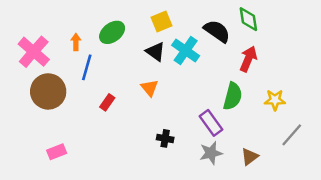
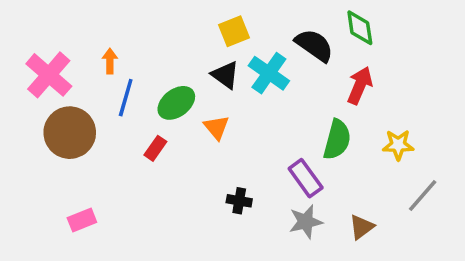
green ellipse: (112, 32) -> (176, 103), moved

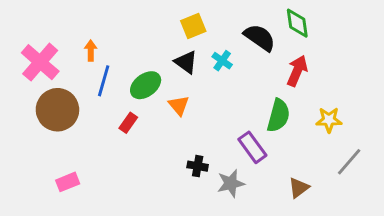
cyan cross: (269, 73) -> (222, 61), size x0.6
gray star: (306, 222) -> (231, 183), moved

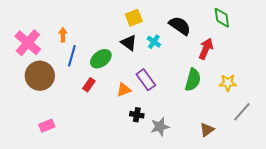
green diamond: (297, 23) -> (222, 18), moved
orange triangle: (179, 105) -> (124, 90), moved, turned 49
purple rectangle: (252, 147) -> (146, 80), moved

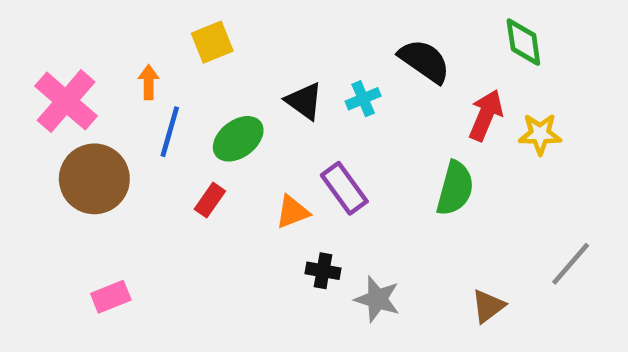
yellow square: (134, 18) -> (212, 42), moved
cyan cross: (154, 42) -> (363, 99), turned 32
yellow star: (228, 83) -> (540, 134), moved
gray star: (160, 127) -> (377, 299), turned 30

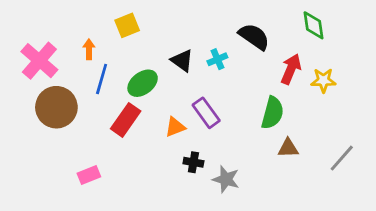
red rectangle: (210, 200) -> (126, 120), size x1.6
pink rectangle: (111, 297) -> (89, 175), moved
brown triangle: (488, 306) -> (288, 148), moved, turned 35

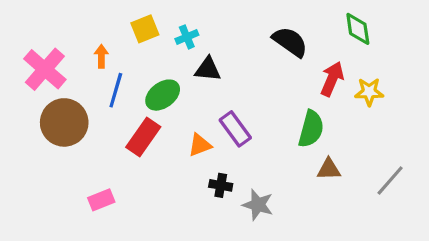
cyan cross: (217, 59) -> (187, 37), moved
black triangle: (182, 61) -> (208, 69), turned -30

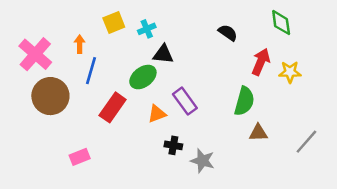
black semicircle: (290, 42) -> (228, 33), size x0.7
green ellipse: (163, 95) -> (143, 77), moved

